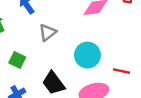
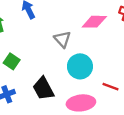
gray triangle: (48, 33) -> (62, 39), moved, turned -42

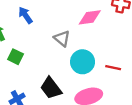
green square: (12, 61) -> (15, 57), moved
red line: (110, 87) -> (113, 68), moved

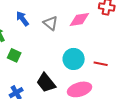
gray triangle: (62, 39) -> (51, 23), moved

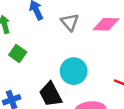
cyan circle: (74, 59) -> (74, 71), moved

